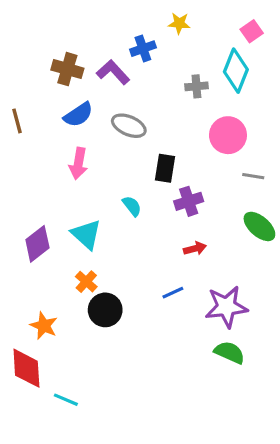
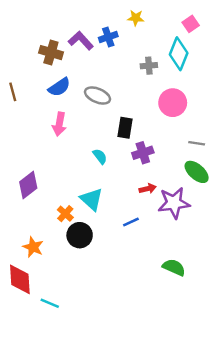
purple L-shape: (113, 72) -> (81, 41), moved
gray line: (253, 176) -> (197, 143), moved
cyan triangle: (86, 234) -> (92, 199), moved
purple star: (226, 307) -> (174, 203), moved

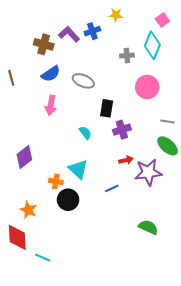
orange cross: (65, 214) -> (56, 181), turned -32

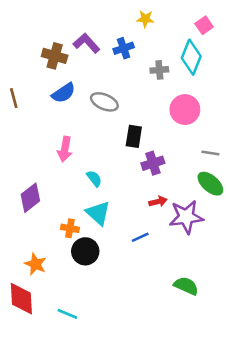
blue cross: (92, 31) -> (124, 48), moved
pink arrow: (51, 105) -> (65, 149), moved
cyan semicircle: (85, 133) -> (94, 179), moved
cyan line: (43, 258) -> (67, 314), moved

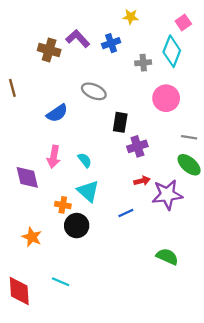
blue semicircle: (64, 93) -> (57, 113), moved
pink arrow: (65, 149) -> (54, 157), moved
purple diamond: (30, 198) -> (27, 177), turned -65
red diamond: (21, 299) -> (19, 291), moved

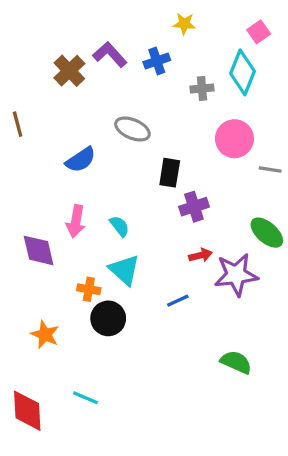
brown cross: (49, 50) -> (69, 71), turned 30
gray line: (189, 137) -> (270, 169), moved

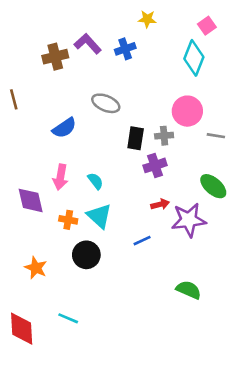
brown cross: (69, 71) -> (55, 57), turned 30
gray cross: (202, 89) -> (164, 136), moved
orange cross: (89, 289) -> (68, 220), moved

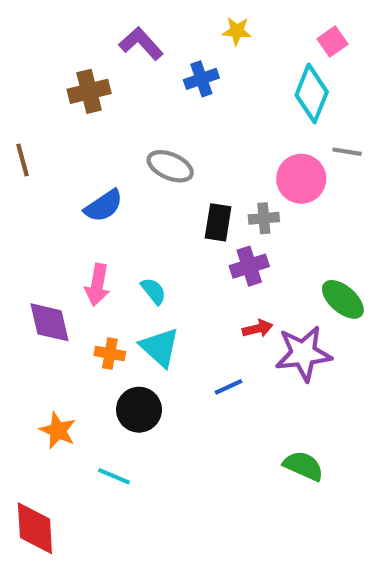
purple L-shape: (88, 44) -> (141, 43), moved
gray line: (216, 136) -> (347, 152), moved
cyan line: (68, 318) -> (114, 476), moved

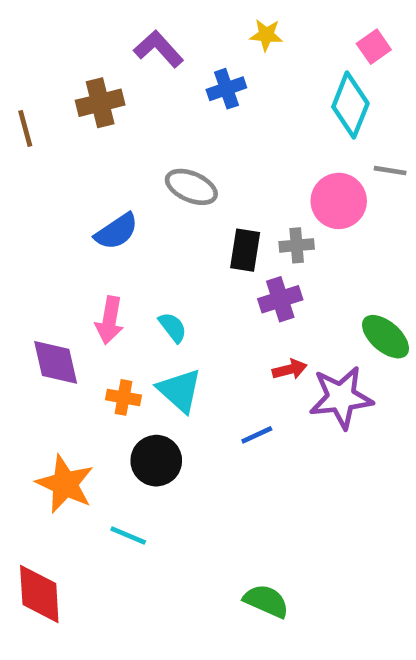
brown line: (22, 160) -> (25, 128), moved
orange star: (58, 430) -> (65, 484), size x1.4
green semicircle: (303, 466) -> (266, 601), moved

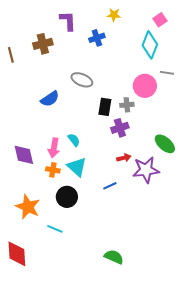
purple L-shape: (159, 49) -> (68, 21), turned 40
pink arrow: (109, 320) -> (54, 148), moved

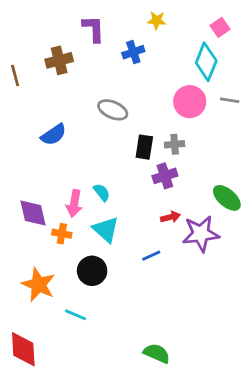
pink circle: (145, 86) -> (190, 102), moved
blue semicircle: (50, 99) -> (54, 135), moved
orange cross: (53, 170) -> (62, 234), moved

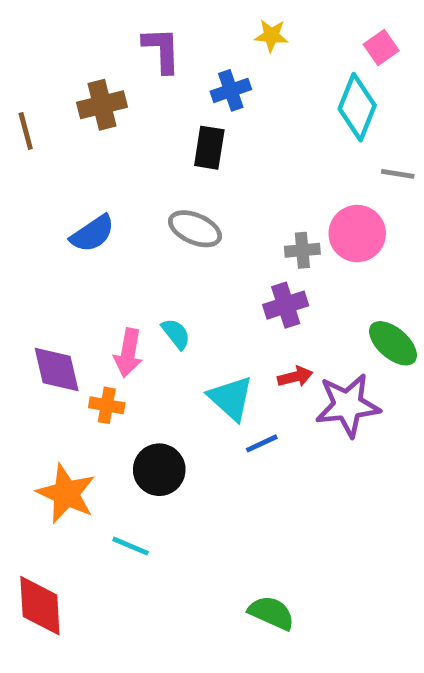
pink circle: (190, 102) -> (357, 234), moved
gray ellipse: (113, 110) -> (195, 229), moved
black rectangle: (144, 147) -> (209, 148), moved
cyan triangle: (106, 230) -> (231, 398), moved

